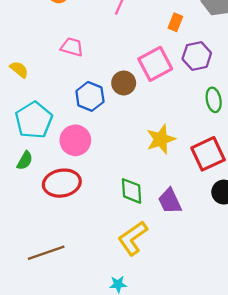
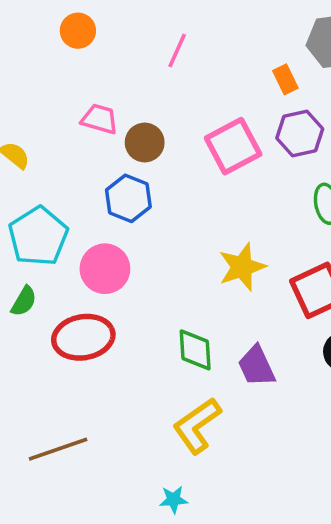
orange rectangle: (175, 22) -> (285, 79), moved, turned -48
brown circle: (124, 83) -> (145, 142), moved

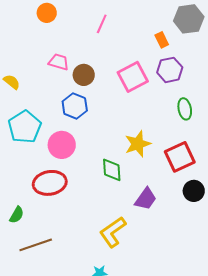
green semicircle: (24, 301) -> (17, 215), moved
green diamond: (195, 350) -> (112, 170), moved
purple trapezoid: (256, 366) -> (146, 199), turned -120

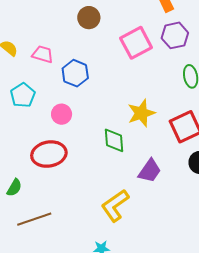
pink trapezoid: (59, 62) -> (43, 54), moved
brown circle: (84, 75) -> (89, 18), moved
cyan pentagon: (25, 127) -> (23, 95), size x0.7
pink circle: (62, 145) -> (62, 114), size x0.7

